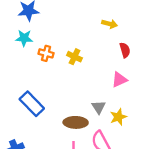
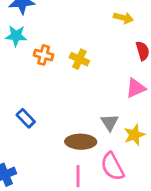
blue rectangle: (32, 104) -> (26, 118), size x0.6

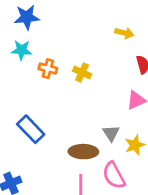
blue rectangle: (26, 118) -> (31, 129), size x1.5

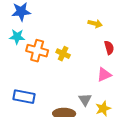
orange cross: (48, 69) -> (37, 51), size x1.5
blue rectangle: (31, 129) -> (24, 97), turned -35

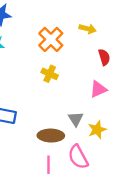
orange cross: (37, 51) -> (51, 39), moved, turned 30
yellow cross: (63, 54) -> (50, 74), moved

